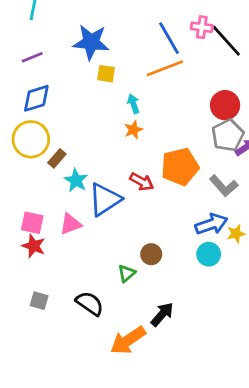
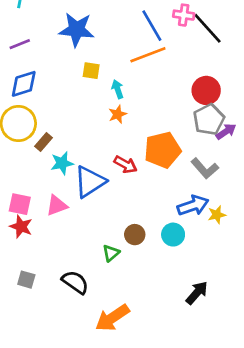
yellow square: (106, 74) -> (91, 71), moved
cyan star: (76, 180) -> (62, 163), turned 30
cyan circle: (209, 254) -> (173, 235), moved
black arrow: (162, 314) -> (197, 293), moved

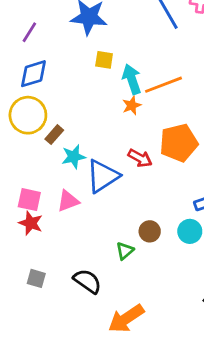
purple line: (20, 44) -> (29, 32), turned -36
orange line: (148, 55) -> (164, 85), moved
cyan arrow: (118, 89) -> (132, 79), size x1.5

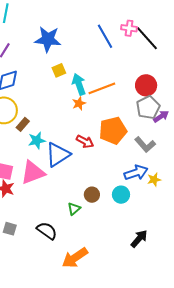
yellow square: (104, 60) -> (59, 70), turned -32
pink triangle: (68, 201) -> (33, 173), size x1.5

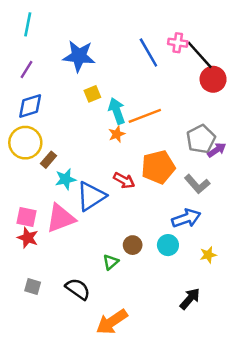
red circle: (146, 85) -> (213, 79), moved
yellow star: (154, 180) -> (208, 255), moved

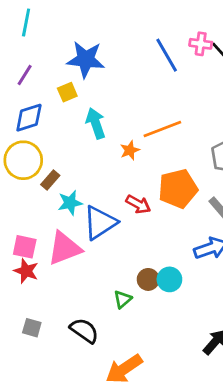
yellow square: (92, 94) -> (67, 92), moved
cyan arrow: (117, 111) -> (96, 123), moved
cyan circle: (168, 245) -> (169, 279), moved

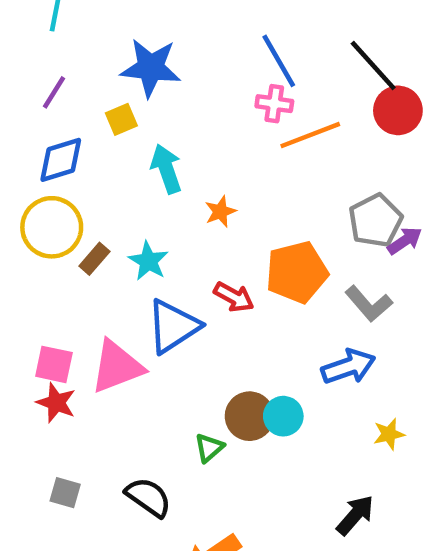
pink cross: (201, 44) -> (274, 104), moved
orange line: (162, 129) -> (310, 135), moved
cyan star: (70, 203) -> (148, 261), moved, turned -30
brown circle: (148, 279) -> (250, 416), size x1.4

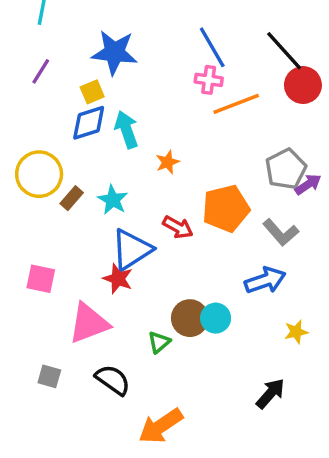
blue diamond: (61, 160) -> (89, 123), moved
pink triangle: (117, 367) -> (89, 323), moved
red star: (56, 403) -> (118, 279), moved

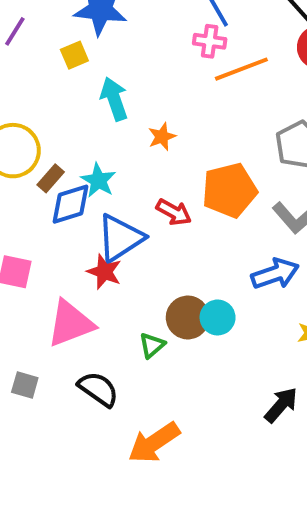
blue diamond: (89, 123) -> (70, 204), moved

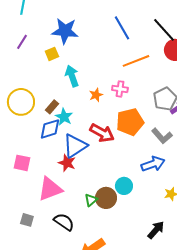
pink cross: (210, 41) -> (120, 89), moved
brown rectangle: (51, 178) -> (52, 107), moved
red arrow: (174, 212) -> (102, 133), size x1.4
brown circle: (188, 317) -> (106, 198), moved

